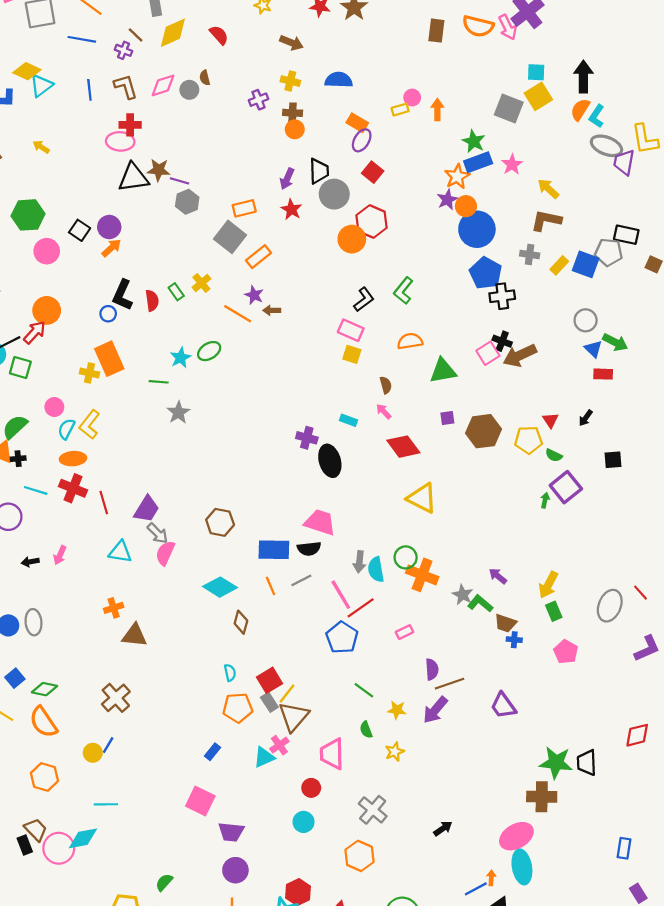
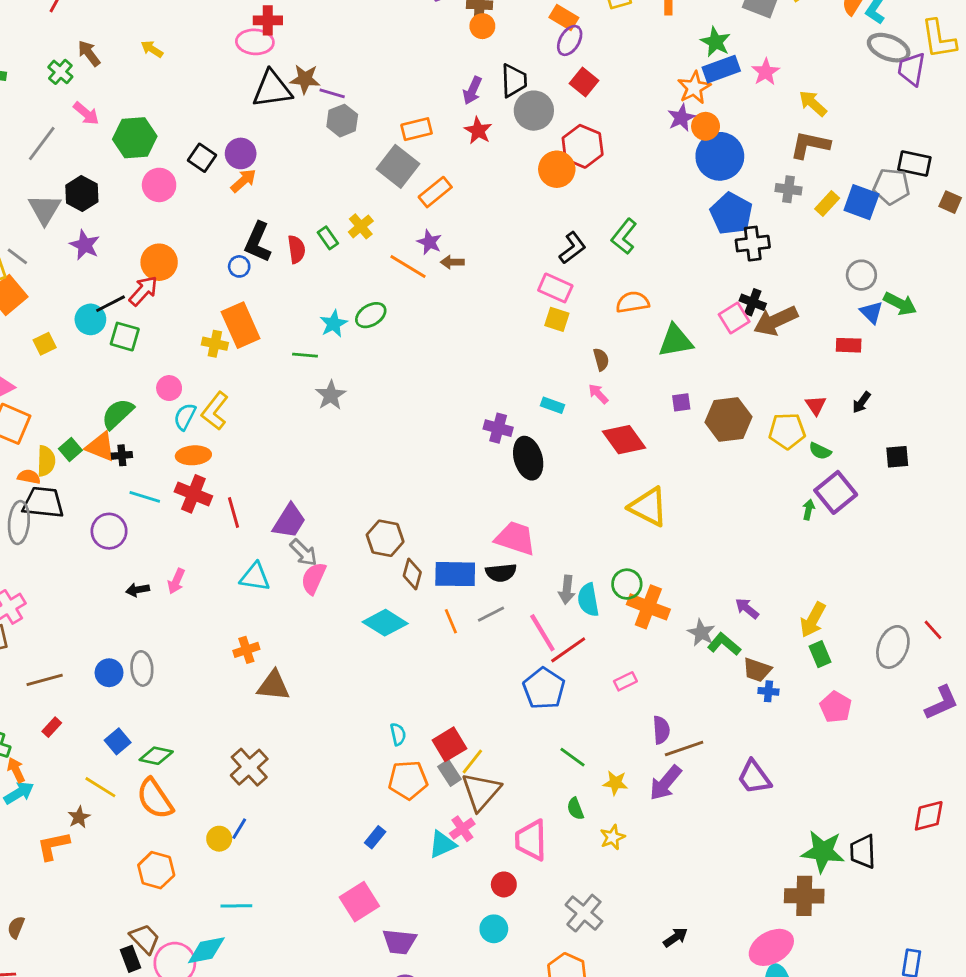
red rectangle: (603, 374) -> (849, 345), moved
brown diamond: (241, 622) -> (412, 574), moved
pink square: (200, 801) -> (359, 902), turned 32

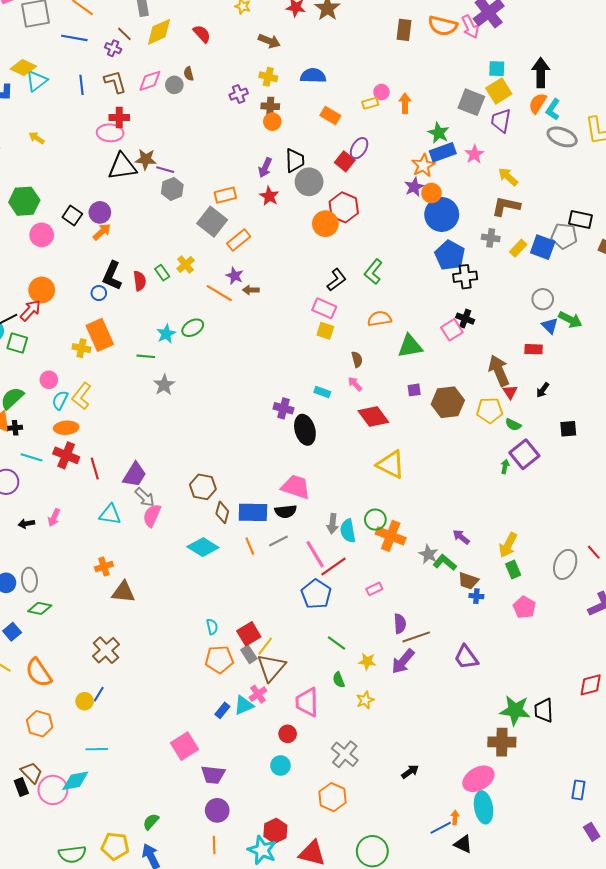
purple ellipse: (570, 40) -> (359, 148), moved
purple trapezoid: (912, 69) -> (501, 121), moved
brown arrow: (776, 321) -> (499, 371), moved, turned 92
green diamond: (156, 756) -> (40, 608), moved
blue rectangle: (375, 837) -> (222, 710), moved

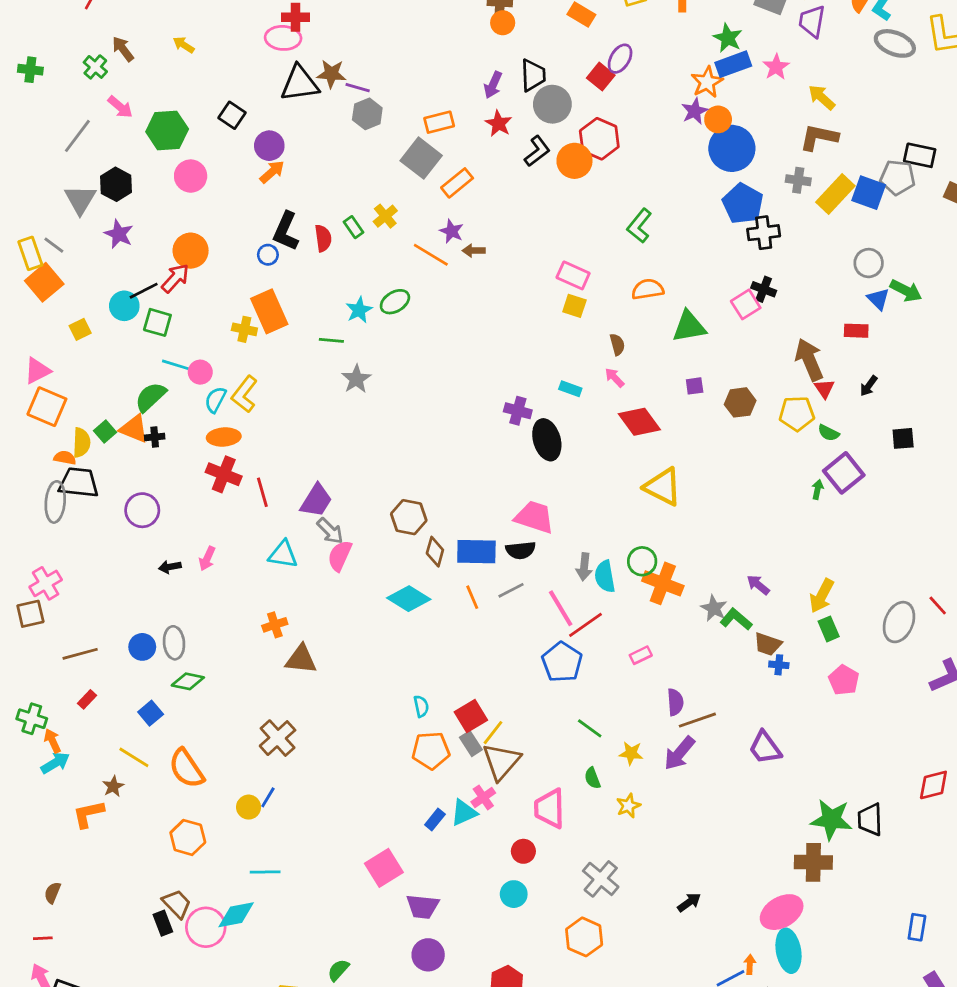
black square: (72, 215) -> (232, 115), moved
yellow rectangle: (518, 248) -> (835, 194), size x1.6
black L-shape: (337, 280) -> (537, 151), moved
brown hexagon: (448, 402) -> (740, 402), size x0.7
cyan line: (31, 457) -> (177, 365), moved

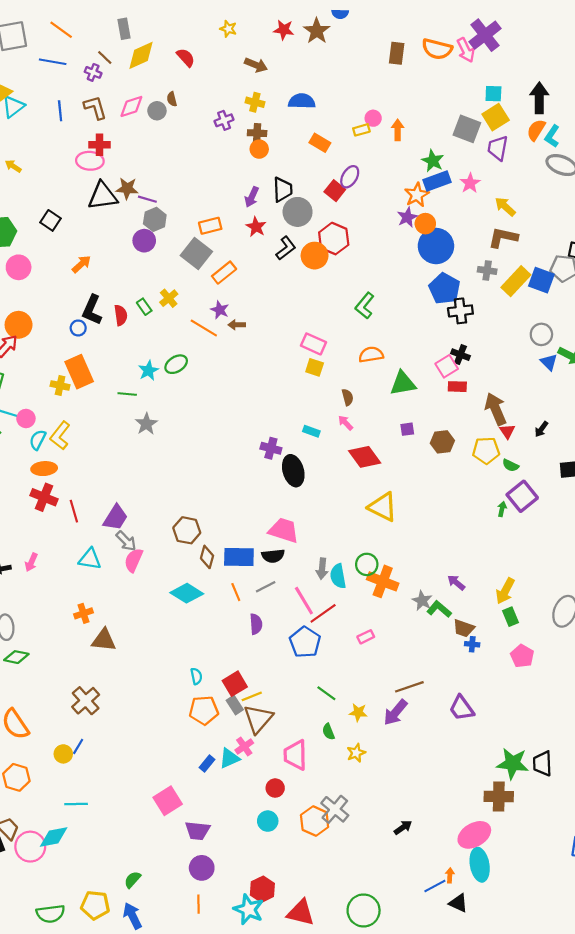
purple circle: (269, 146) -> (144, 241), moved
red rectangle: (856, 331) -> (457, 387), moved
purple semicircle: (675, 702) -> (256, 624), moved
yellow line: (493, 733) -> (252, 696), turned 30
orange hexagon: (584, 937) -> (315, 821), moved

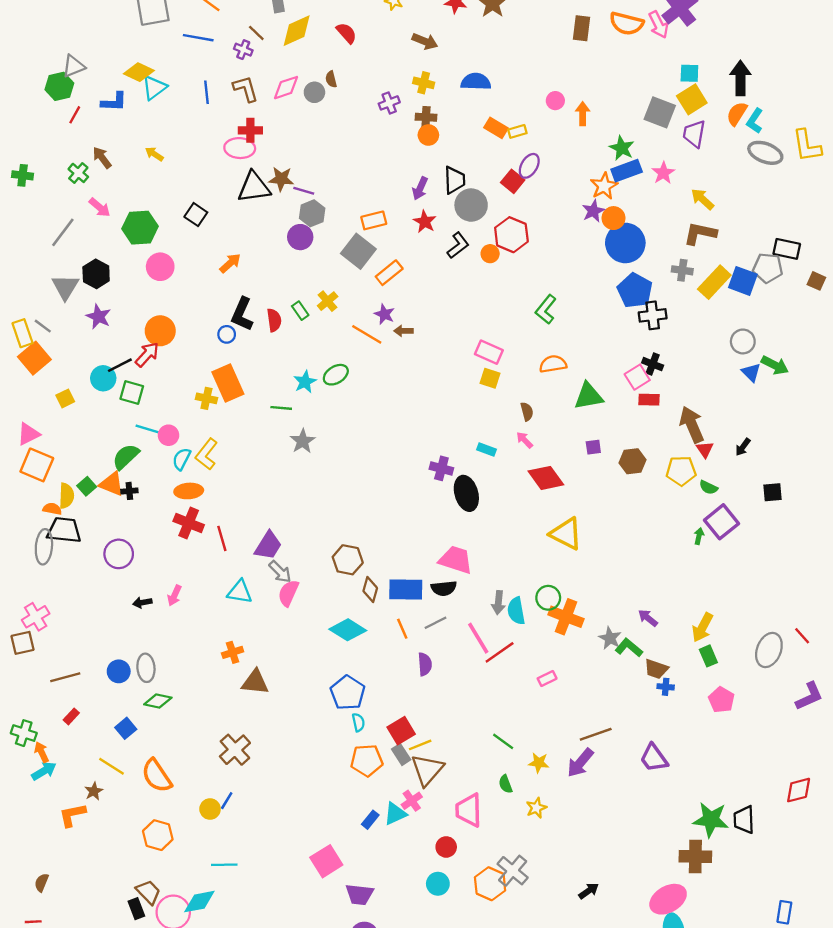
yellow rectangle: (361, 130) -> (517, 131), moved
orange circle: (315, 256) -> (490, 254), size x0.6
blue pentagon: (305, 642) -> (348, 693), moved

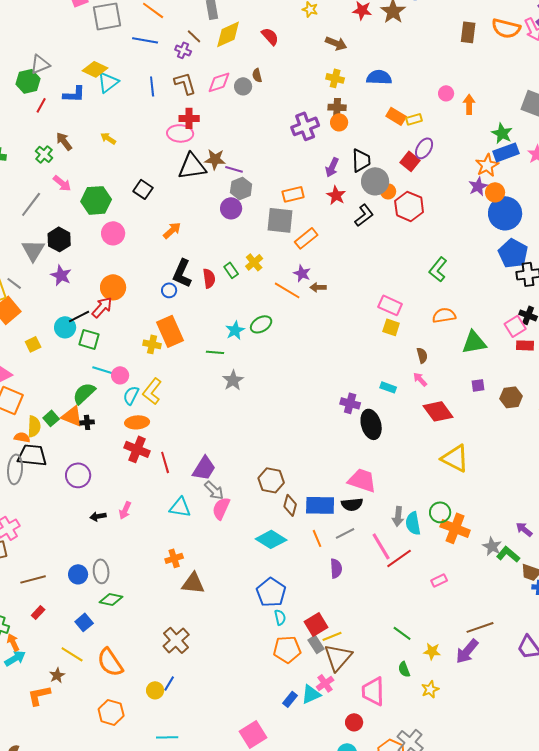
purple cross: (389, 103) -> (305, 126), moved, size x1.5
gray square: (358, 251) -> (280, 220), turned -32
orange circle: (490, 254) -> (388, 191), moved

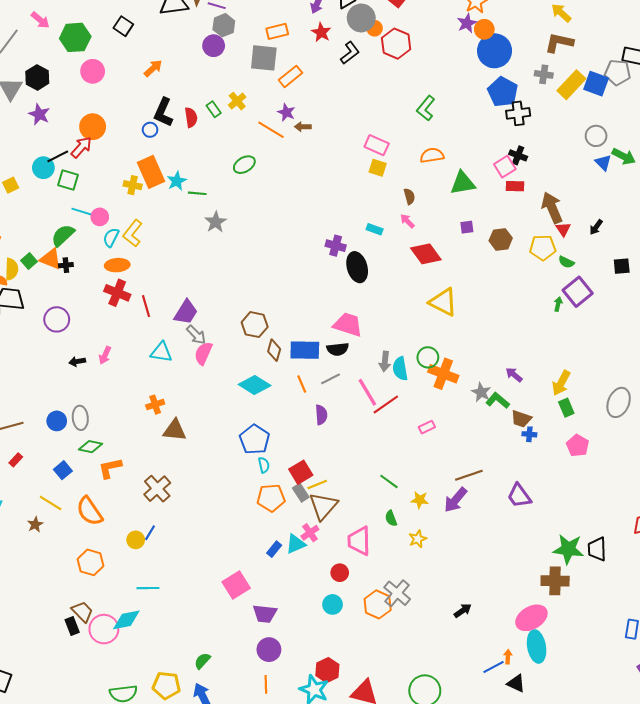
cyan star: (235, 330) -> (177, 181), moved
orange L-shape: (39, 695) -> (110, 468), moved

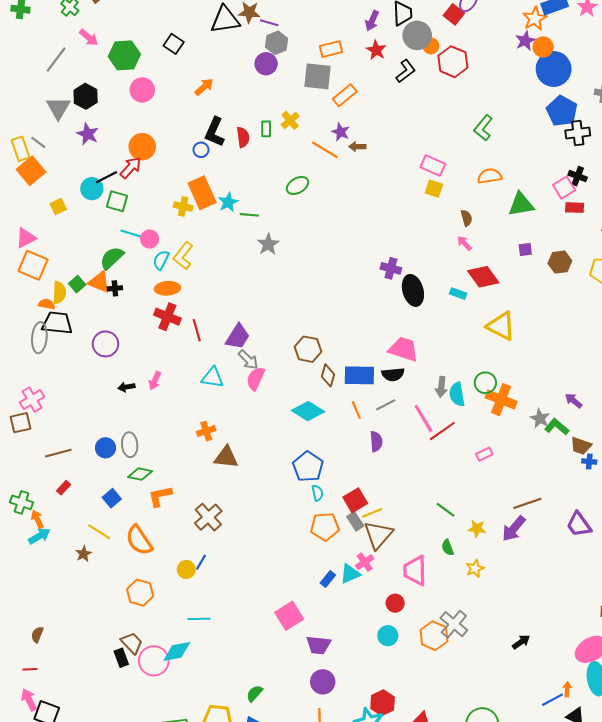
green rectangle: (214, 109) -> (266, 129), turned 35
cyan rectangle: (375, 229) -> (458, 294), moved

